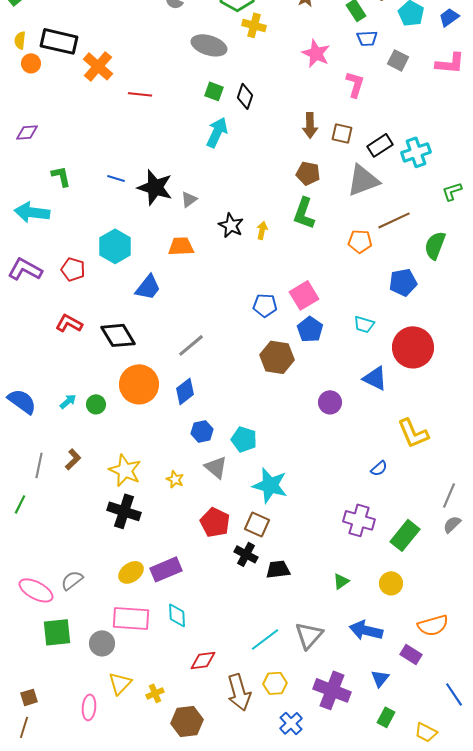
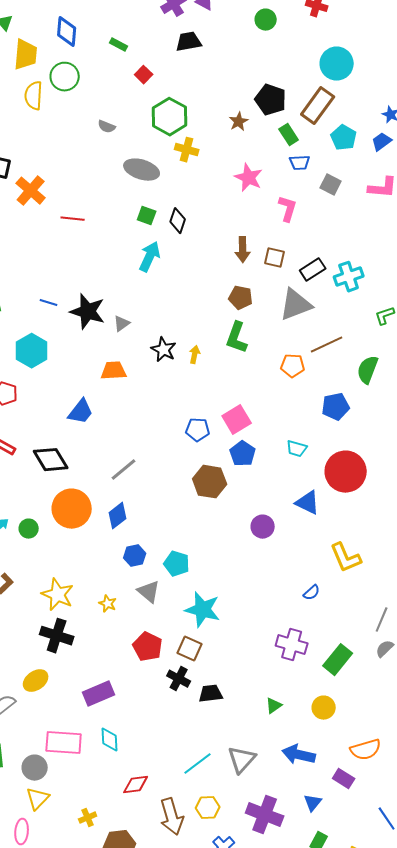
cyan hexagon: (115, 246) -> (32, 351), moved
yellow ellipse: (131, 572) -> (36, 681), moved
yellow triangle: (120, 683) -> (38, 799), moved

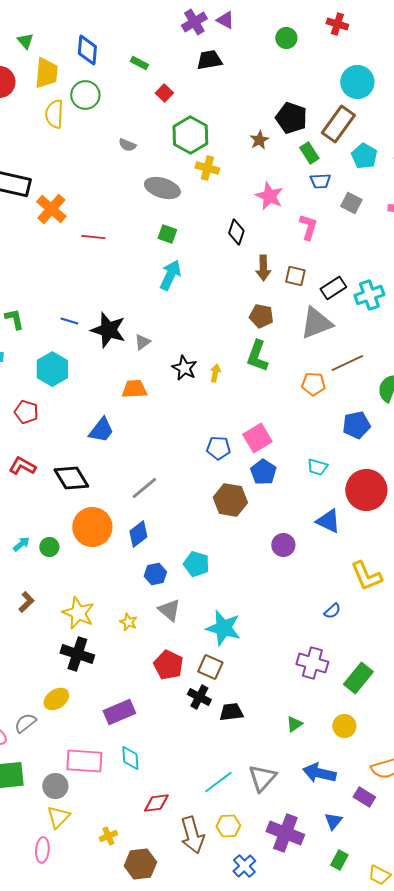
black diamond: (178, 221) -> (236, 232), moved
cyan pentagon: (177, 564) -> (196, 564), moved

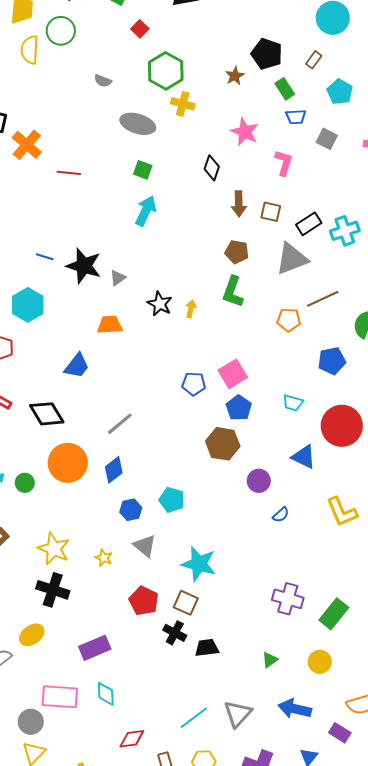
brown rectangle: (338, 124) -> (314, 60), size x0.5
brown hexagon: (230, 500) -> (223, 444), moved
blue semicircle: (332, 611) -> (281, 515), moved

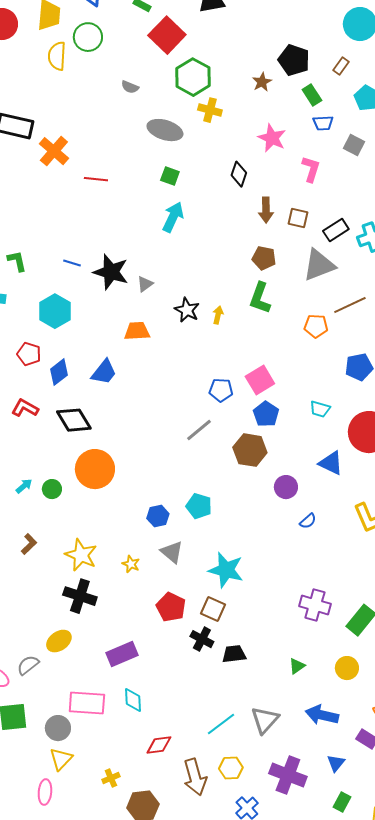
red square: (140, 29) -> (167, 35), size x2.0
gray line: (120, 424) -> (199, 430), moved
blue diamond: (114, 470) -> (59, 372), moved

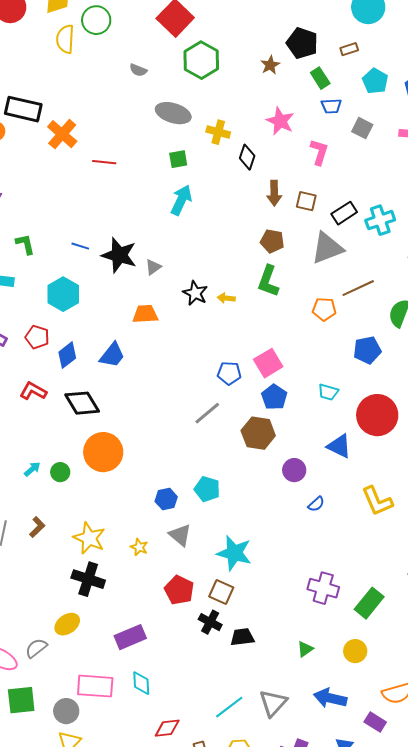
brown rectangle: (341, 66) -> (349, 49), turned 36
yellow cross: (210, 110) -> (218, 132), moved
green square: (170, 176) -> (178, 159), turned -30
yellow arrow: (218, 315) -> (226, 298), turned -96

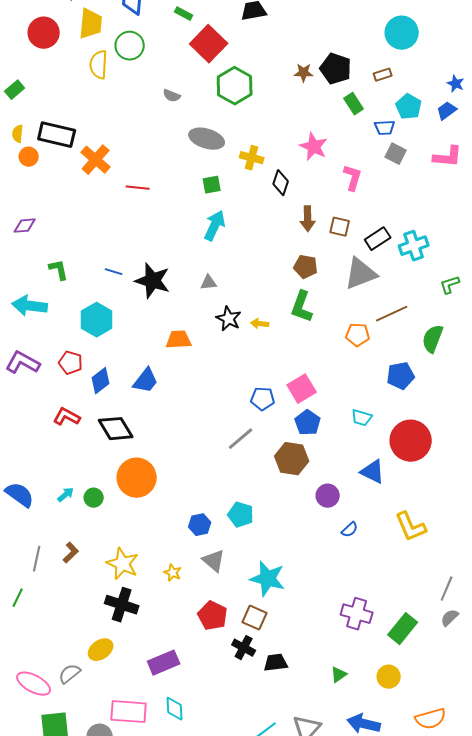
brown star: (270, 65) -> (304, 73), moved, turned 30
blue trapezoid: (331, 106) -> (385, 128), moved
gray triangle: (153, 267) -> (209, 283), moved, turned 30

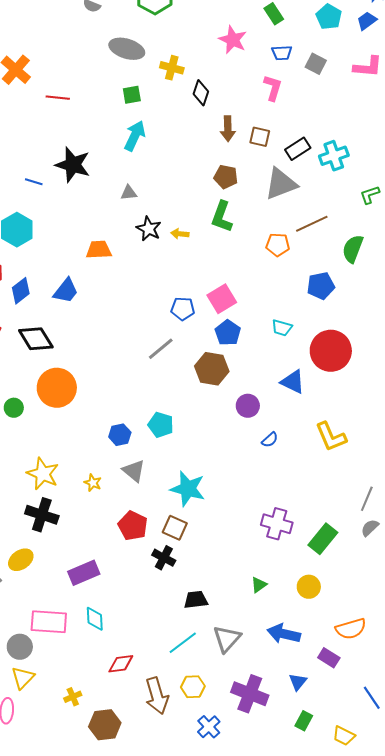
blue trapezoid: (385, 128) -> (282, 53), moved
pink star: (314, 147) -> (233, 40), moved
black star: (153, 281) -> (73, 165), moved
black trapezoid: (276, 663) -> (196, 600), moved

